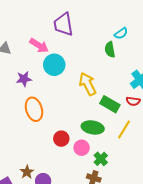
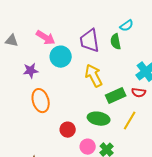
purple trapezoid: (63, 24) -> (90, 41), moved
green rectangle: (110, 104) -> (116, 96), turned -54
pink circle: (82, 148) -> (88, 147), moved

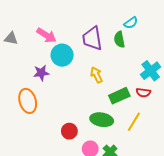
purple star: (31, 71) -> (41, 73), moved
yellow arrow: (94, 76) -> (96, 75), size x0.7
orange ellipse: (41, 101) -> (28, 101), moved

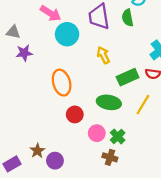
gray triangle: (11, 38) -> (13, 32), moved
purple star: (41, 73) -> (24, 53), moved
orange ellipse: (28, 101) -> (62, 83), moved

